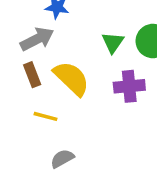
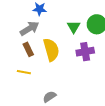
yellow semicircle: (71, 78) -> (51, 50), turned 35
yellow line: (45, 116) -> (24, 72), moved

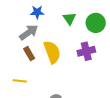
green triangle: (74, 27) -> (69, 19), moved
yellow line: (24, 72) -> (20, 81), moved

